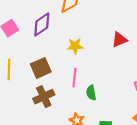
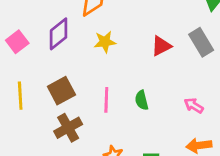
yellow star: (75, 46) -> (105, 42), moved
green semicircle: (91, 93) -> (142, 100), moved

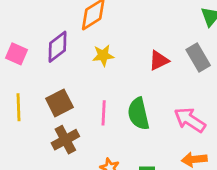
pink square: (17, 42) -> (16, 54), turned -30
green semicircle: (142, 100) -> (138, 114), size x1.6
pink arrow: (194, 106) -> (190, 120), size x1.6

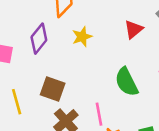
brown square: (59, 103) -> (53, 89), turned -30
pink line: (104, 113) -> (99, 114), moved

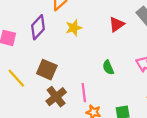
green semicircle: (127, 82) -> (108, 67), size x0.6
yellow line: (17, 102) -> (16, 78), turned -30

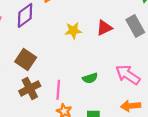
yellow star: (74, 28) -> (73, 31), moved
green semicircle: (108, 67) -> (90, 78), moved, turned -96

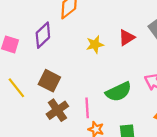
green semicircle: (90, 78) -> (119, 92), size x1.6

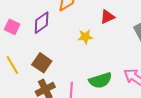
red triangle: (127, 37) -> (107, 17), moved

